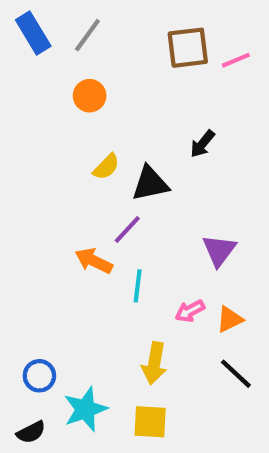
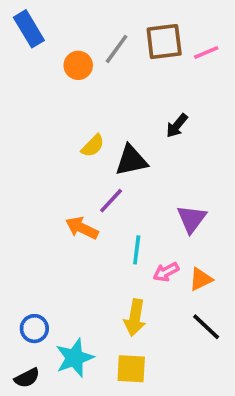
gray line: (87, 35) -> (117, 49), moved
orange circle: (90, 96) -> (78, 65), moved
cyan line: (138, 286) -> (137, 250), moved

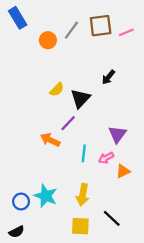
black triangle: (131, 160) -> (80, 98), turned -35
pink arrow: (166, 272) -> (106, 158), moved
black line: (206, 327) -> (112, 218), moved
cyan star: (75, 358) -> (46, 196), moved, turned -30

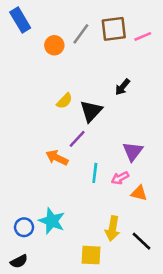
orange triangle: (123, 171) -> (139, 193), turned 40
yellow arrow: (83, 195) -> (112, 229), moved
black line: (112, 218) -> (142, 241), moved

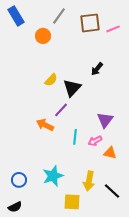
gray line: (81, 34) -> (59, 16), moved
cyan star: (52, 221) -> (53, 176), moved, turned 30

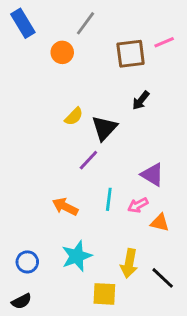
brown square: (90, 23) -> (131, 54), moved
purple triangle: (105, 120) -> (152, 175), turned -36
orange arrow: (45, 125) -> (65, 207), moved

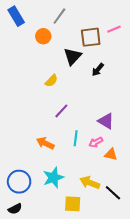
black triangle: (104, 128) -> (73, 56), moved
blue circle: (27, 262) -> (19, 182), size x1.5
yellow arrow: (129, 263) -> (90, 183), turned 102

